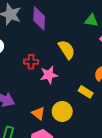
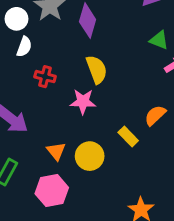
yellow semicircle: (67, 50) -> (97, 69), moved
red cross: (31, 62) -> (45, 77), moved

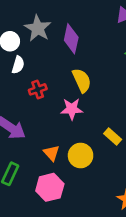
red cross: (45, 77) -> (38, 89), turned -30

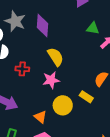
red cross: (38, 89) -> (22, 69), turned 32
yellow circle: (81, 155) -> (63, 105), moved

